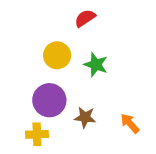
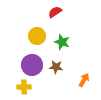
brown star: (85, 117) -> (56, 67), moved
orange arrow: (130, 123) -> (84, 80), turned 72

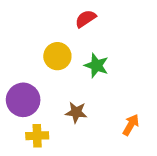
purple circle: (32, 65) -> (23, 100), moved
brown star: (56, 67) -> (76, 112), moved

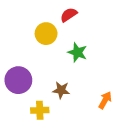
yellow circle: (57, 56) -> (46, 34), moved
yellow cross: (37, 136) -> (40, 110), moved

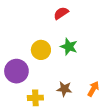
yellow circle: (46, 34) -> (41, 50), moved
brown star: (61, 90) -> (64, 89), moved

